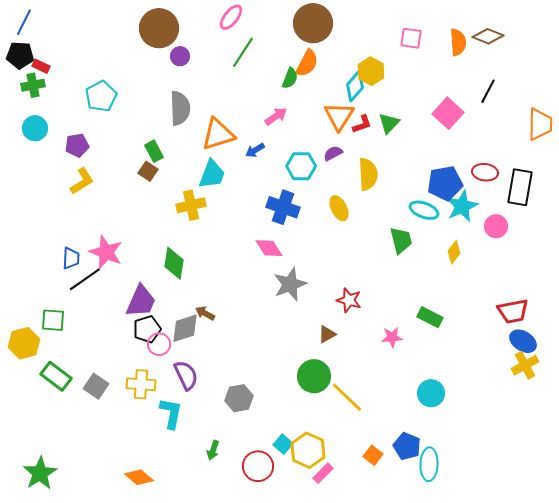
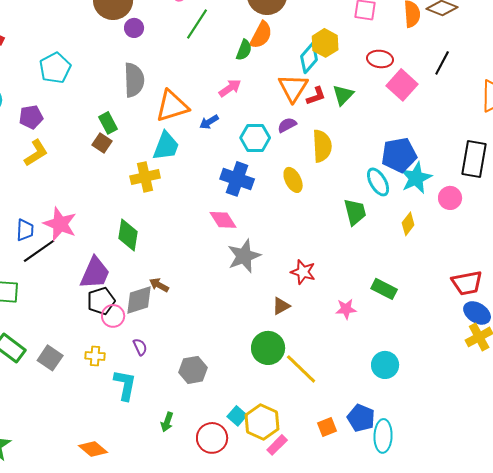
red ellipse: (485, 172) -> (380, 59), moved
cyan ellipse: (424, 210) -> (378, 182), turned 40
purple semicircle: (186, 375) -> (140, 347), size x0.6
yellow cross: (141, 384) -> (95, 356), size x0.7
orange square: (373, 455) -> (327, 427), turned 30

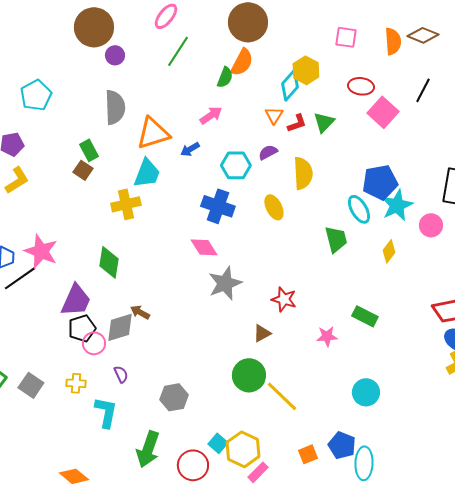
orange triangle: (293, 88) -> (274, 115), size x0.6
green arrow: (167, 422) -> (148, 449), size x1.8

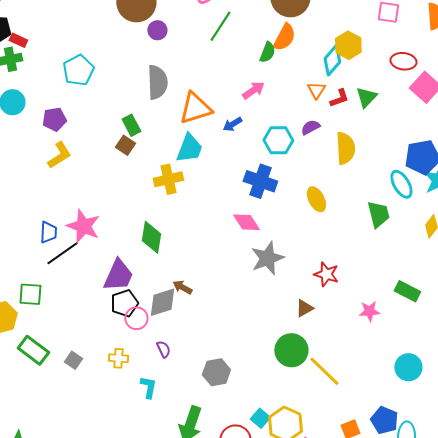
yellow ellipse: (274, 207) -> (316, 199), moved
gray square: (31, 385) -> (73, 360), size x0.7
cyan L-shape: (106, 412) -> (148, 387), size x0.7

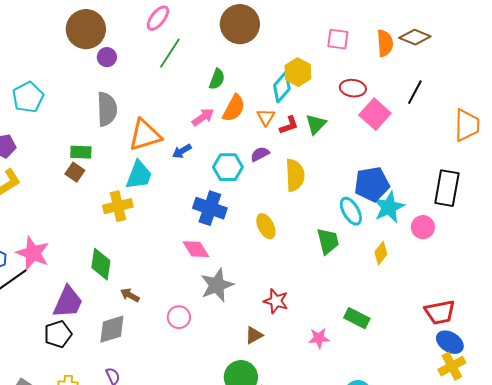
orange semicircle: (284, 37) -> (234, 108), moved
green rectangle: (131, 125) -> (81, 152), turned -60
brown arrow: (182, 287) -> (130, 295), moved
black pentagon: (124, 303) -> (58, 334), moved
pink circle: (136, 318) -> (179, 317), moved

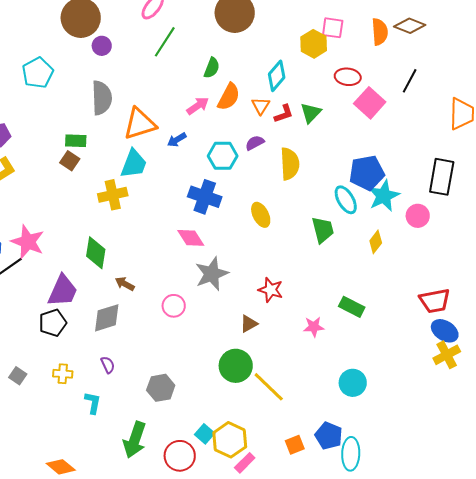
yellow hexagon: (298, 72) -> (314, 44), moved
cyan pentagon: (28, 97) -> (38, 73), moved

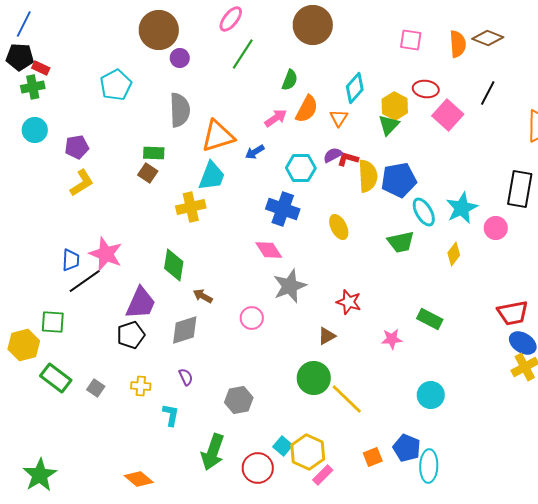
yellow hexagon: (314, 44) -> (395, 106), moved
red L-shape: (284, 114) -> (348, 159), moved, turned -145
blue pentagon: (367, 173) -> (399, 180), moved
green trapezoid: (323, 230) -> (401, 242), turned 92

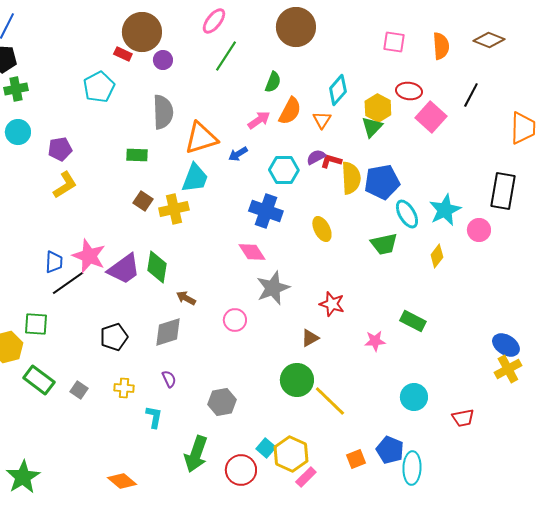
brown diamond: (488, 38) -> (489, 40), moved
red rectangle: (41, 68) -> (123, 54), moved
brown square: (148, 173) -> (143, 201), moved
purple trapezoid: (141, 303) -> (124, 269), moved, turned 30
red trapezoid: (513, 313) -> (463, 418), moved, size x0.7

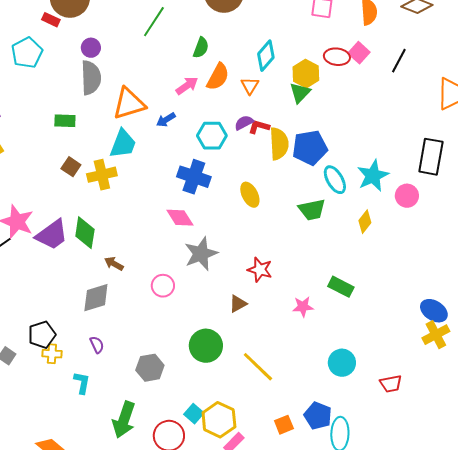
purple circle: (163, 60) -> (91, 48), moved
pink square: (431, 117) -> (359, 53), moved, size x0.7
black pentagon: (114, 337) -> (42, 335), moved
green circle: (297, 380) -> (206, 346), moved

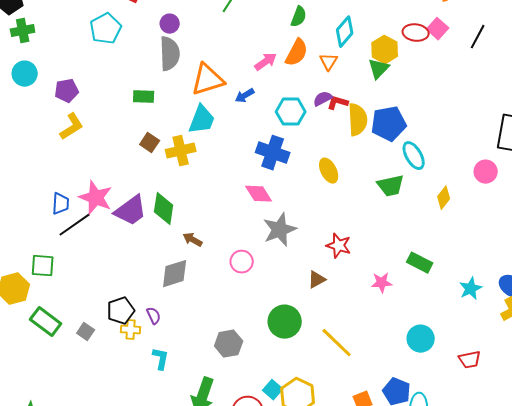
green semicircle: (201, 48) -> (299, 17), moved
cyan star: (373, 176) -> (471, 289), moved, size x0.7
purple semicircle: (97, 345) -> (154, 316), moved

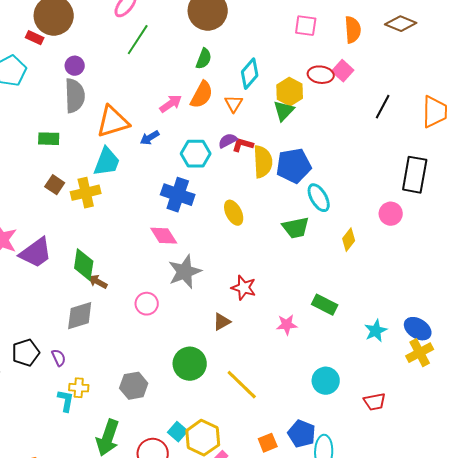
black line: (478, 37) -> (383, 107), moved
green diamond: (164, 209) -> (84, 265), moved
yellow cross: (131, 330) -> (79, 388), moved

